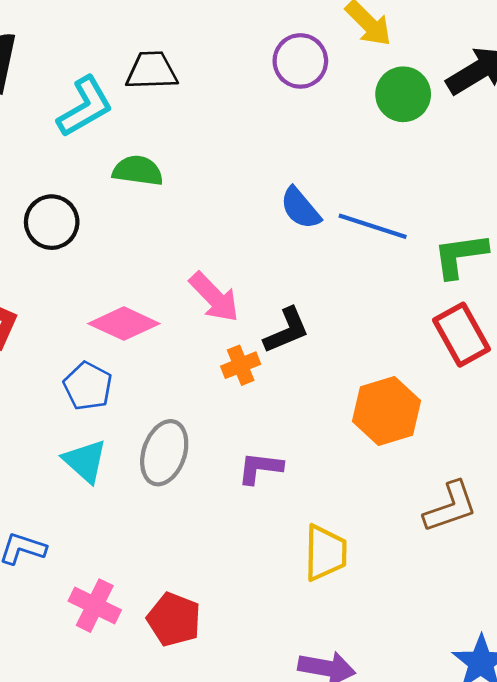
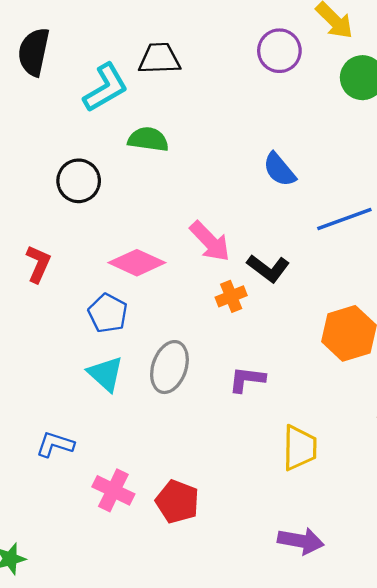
blue line: (373, 226) -> (344, 219), moved, turned -38
black L-shape: (286, 330) -> (268, 268), turned 60

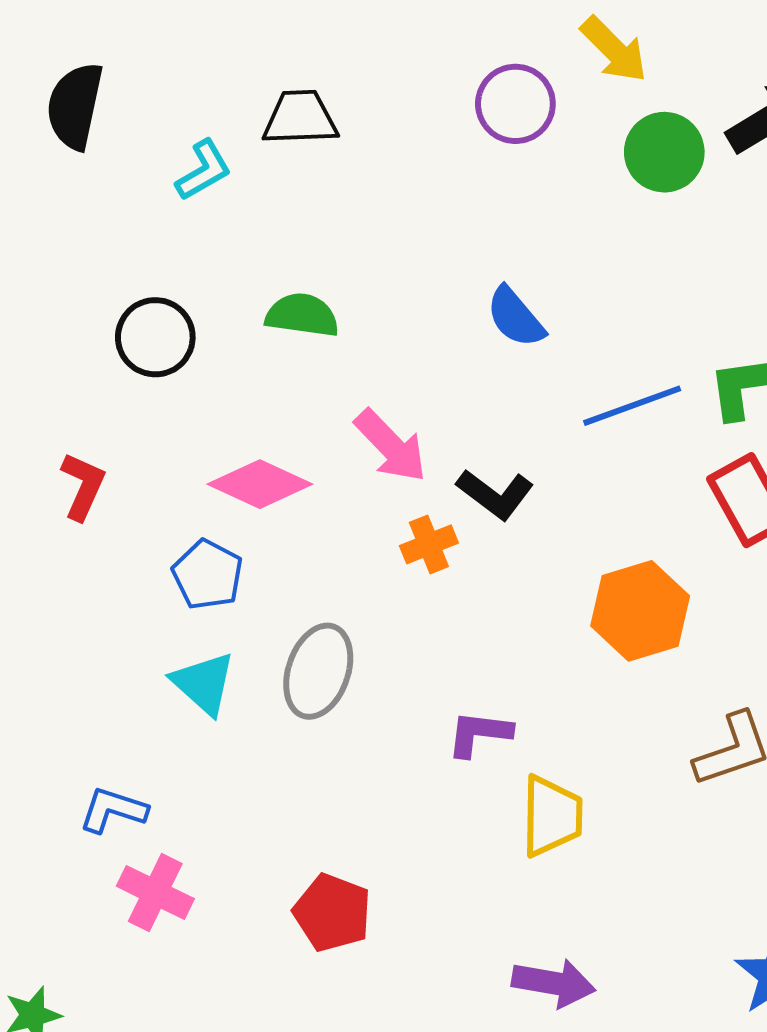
cyan L-shape: (106, 88) -> (204, 170), size x0.7
green semicircle: (148, 139) -> (302, 315), moved
purple L-shape: (247, 379) -> (479, 734), moved
pink cross: (113, 490) -> (155, 892), moved

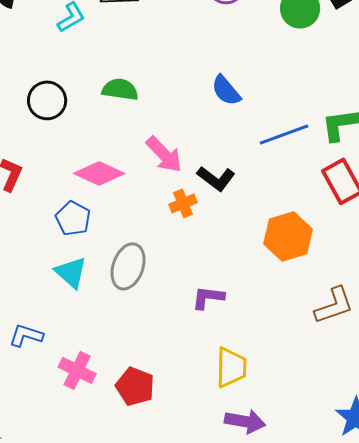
yellow trapezoid: (552, 816) -> (231, 367), moved
pink cross: (155, 892) -> (77, 370), moved

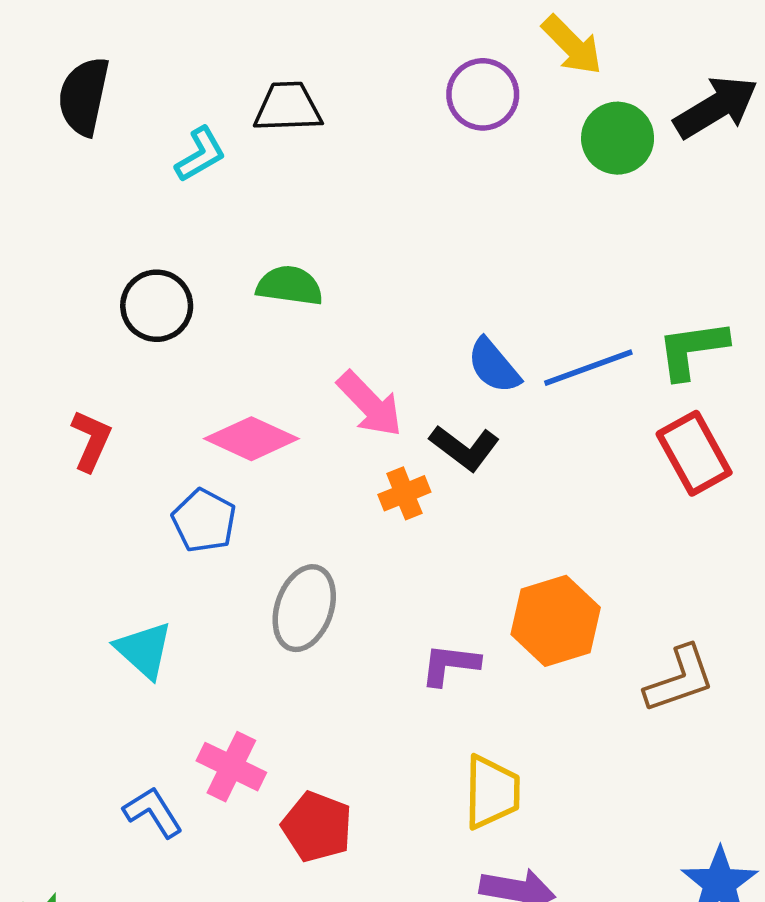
blue semicircle: (226, 90) -> (494, 366), moved
orange hexagon: (288, 236) -> (556, 621), moved
cyan triangle: (71, 272) -> (144, 650), moved
blue L-shape: (26, 335) -> (153, 812), moved, turned 40
pink cross: (77, 370) -> (231, 767), moved

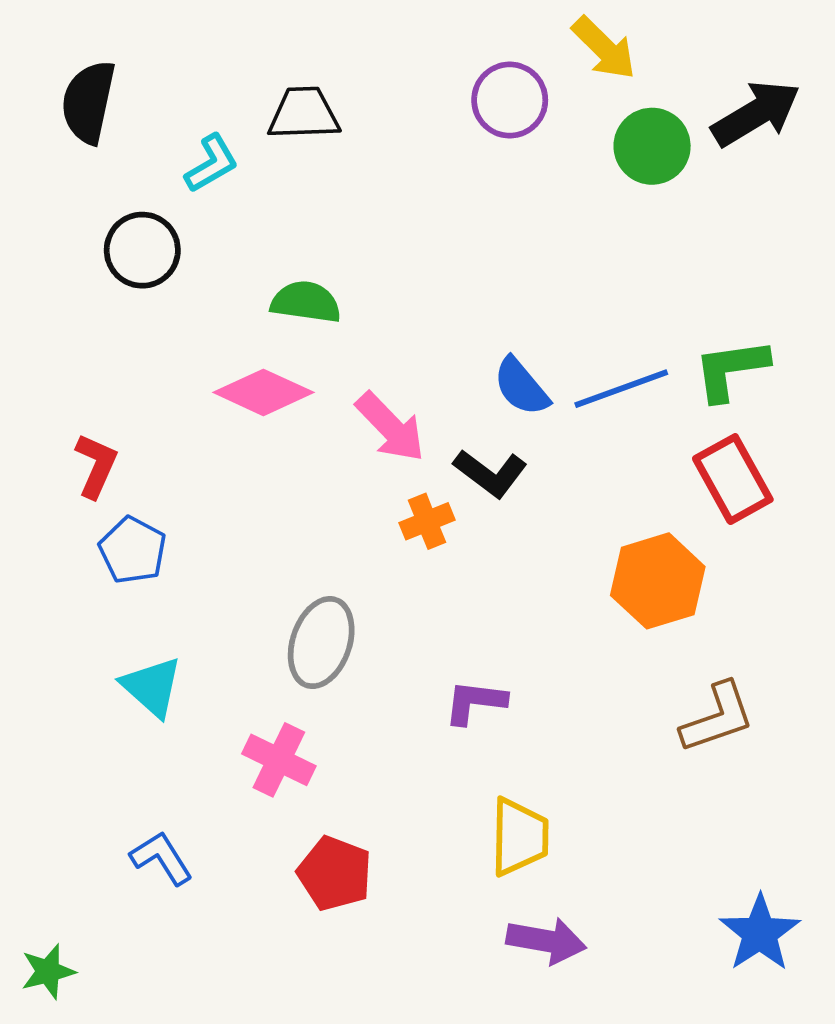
black circle: (157, 306) -> (142, 250), moved
pink diamond: (251, 439) -> (263, 392), moved
blue pentagon: (204, 521) -> (133, 550), moved
orange hexagon: (556, 621) -> (658, 581), moved
pink cross: (231, 767) -> (279, 760), moved

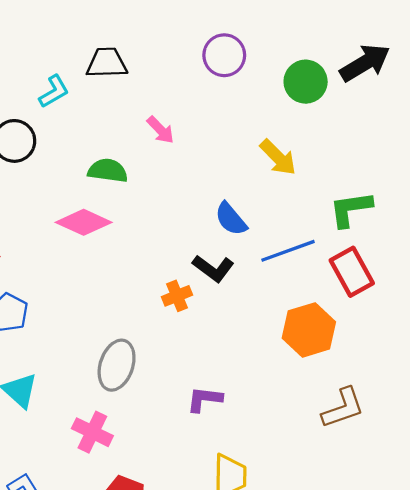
yellow arrow: (604, 48) -> (278, 157), moved
blue line: (621, 389) -> (288, 251), moved
pink arrow: (390, 427) -> (161, 130), moved, size x0.7

